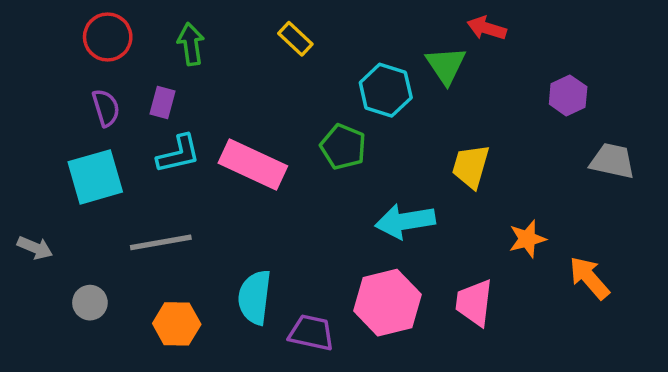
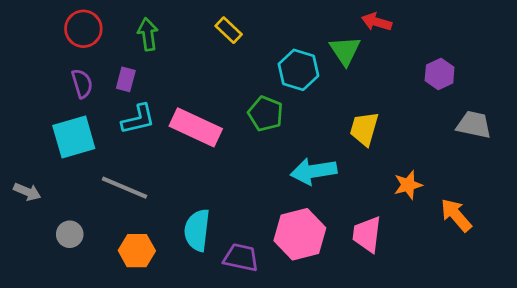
gray line: (161, 242) -> (124, 188), turned 33

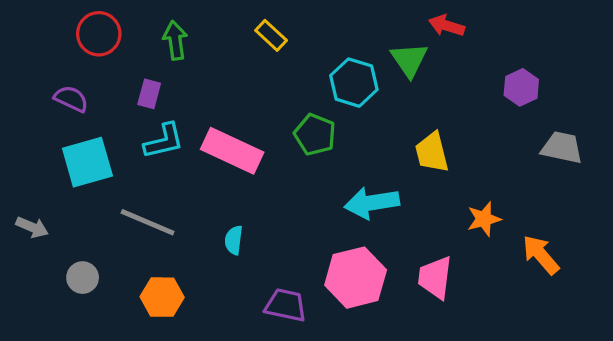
purple semicircle: (82, 84) -> (71, 99), moved, turned -48
yellow trapezoid: (364, 129) -> (432, 152), turned -30
cyan semicircle: (197, 230) -> (234, 240), moved, size x0.6

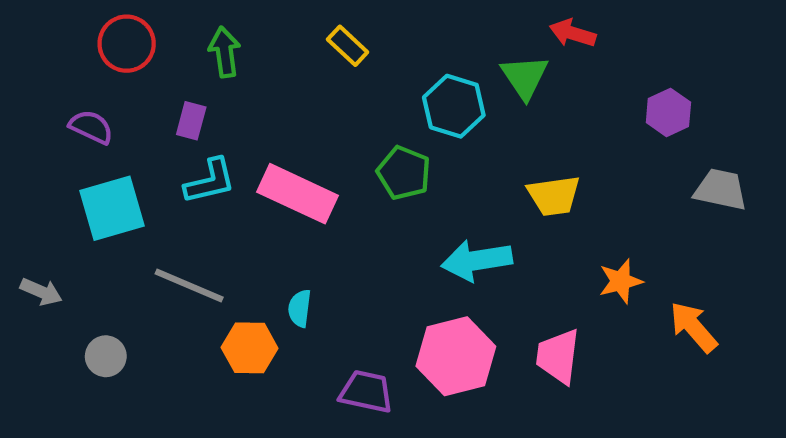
yellow trapezoid: (432, 152) -> (554, 196), turned -84
orange hexagon: (162, 297) -> (250, 348), moved

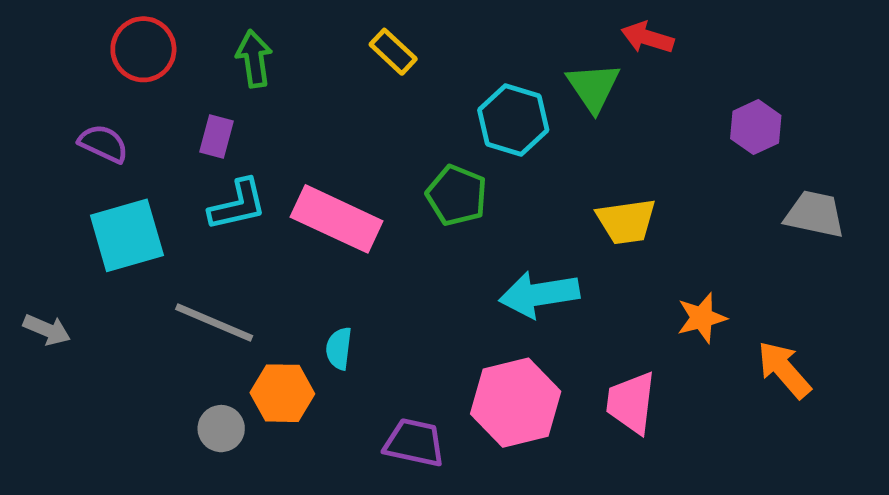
gray circle: (106, 356) -> (221, 429), moved

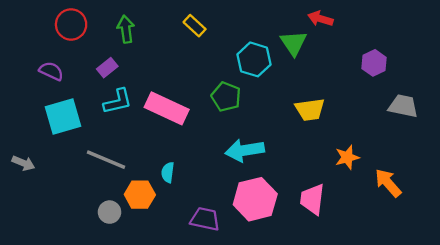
purple rectangle: (216, 136) -> (107, 68), turned 36
cyan arrow: (539, 294) -> (245, 150), moved

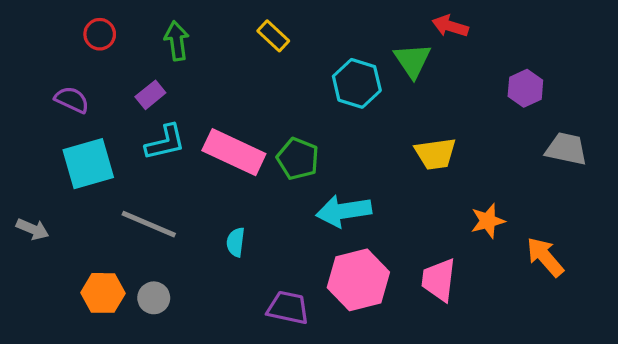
red circle: (71, 24) -> (100, 34), size x0.7
green pentagon: (226, 97) -> (298, 159), moved
orange hexagon: (140, 195) -> (103, 293), moved

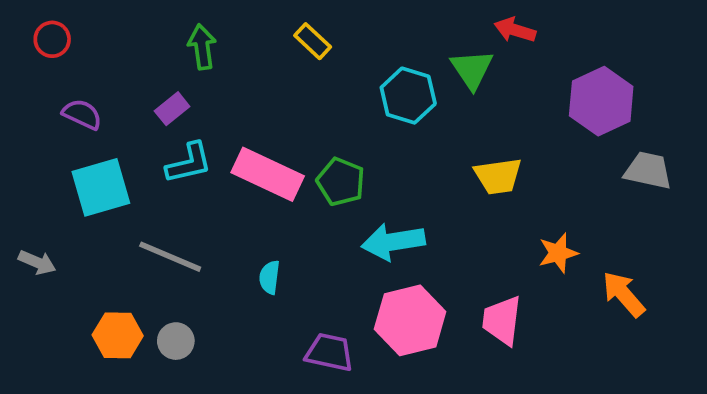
red circle: (100, 34) -> (52, 39), moved
purple hexagon: (525, 88) -> (601, 101), size x1.6

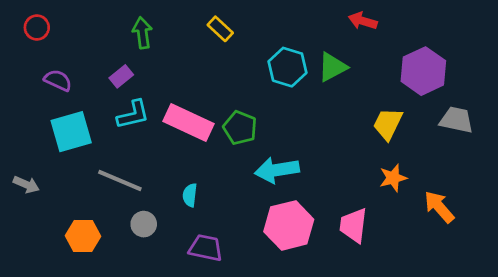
green triangle: (472, 69) -> (332, 67), moved, turned 36
yellow trapezoid: (498, 176) -> (388, 124), moved, turned 124
gray circle: (176, 341) -> (144, 224), moved
purple trapezoid: (329, 352) -> (206, 248), moved

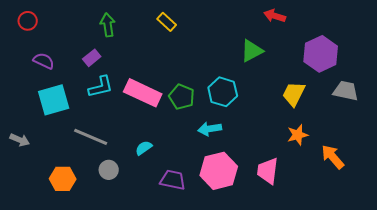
cyan hexagon: (287, 67) -> (223, 92), moved
cyan arrow: (277, 170) -> (210, 129), size x0.7
cyan semicircle: (190, 195) -> (144, 148), turned 48
purple trapezoid: (206, 248) -> (173, 180), moved

